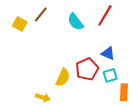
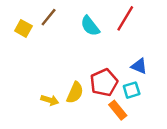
blue triangle: (108, 53) -> (139, 66), moved
orange rectangle: (124, 92) -> (118, 110), moved, turned -42
yellow arrow: (43, 97) -> (50, 100), moved

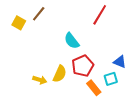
cyan semicircle: (90, 26) -> (72, 41), moved
blue triangle: (139, 66) -> (120, 62), moved
cyan square: (132, 90) -> (111, 79), moved

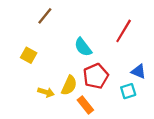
red line: (100, 15) -> (124, 31), moved
yellow square: (19, 23) -> (29, 55), moved
orange rectangle: (94, 88) -> (85, 105), moved

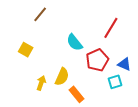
red pentagon: (96, 76) -> (97, 60), moved
yellow arrow: (46, 92) -> (41, 83), turned -88

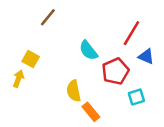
blue triangle: (124, 64) -> (146, 57), moved
yellow semicircle: (62, 77) -> (74, 91), turned 144
yellow arrow: (41, 83) -> (18, 79), moved

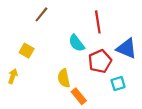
red line: (131, 33) -> (98, 22), moved, turned -40
blue triangle: (146, 57) -> (127, 48), size x1.5
yellow arrow: (18, 79) -> (13, 76), moved

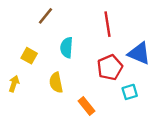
cyan semicircle: (77, 43) -> (67, 48), moved, turned 42
yellow semicircle: (64, 78) -> (56, 83), moved

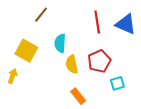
blue triangle: (139, 53) -> (126, 24), moved
yellow square: (29, 56) -> (26, 51), size x1.5
yellow semicircle: (56, 83) -> (72, 64), moved

